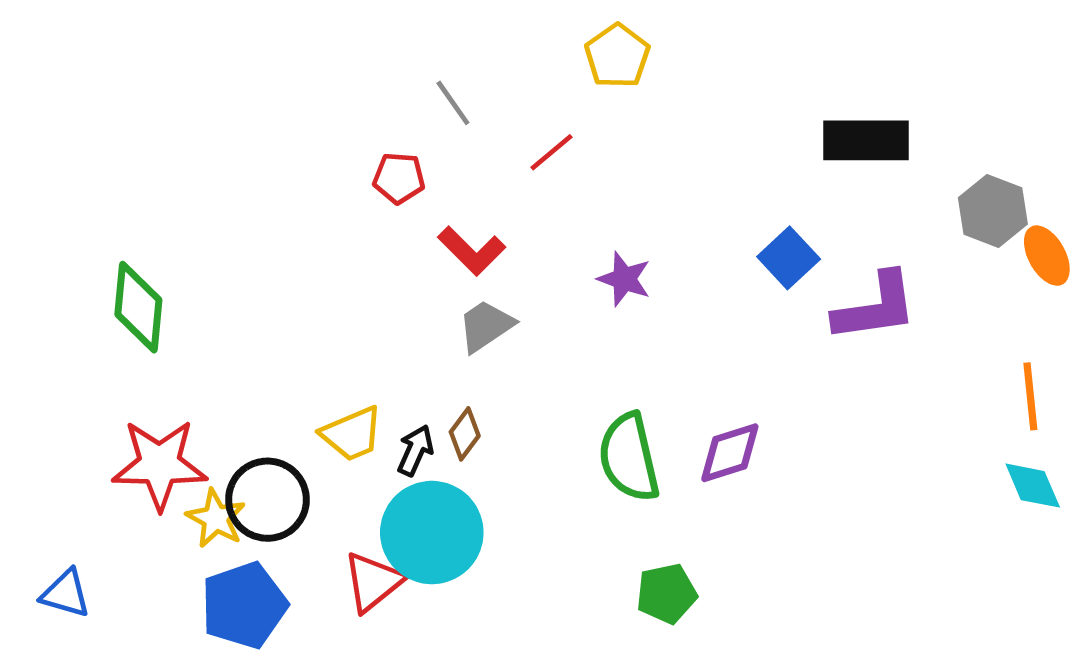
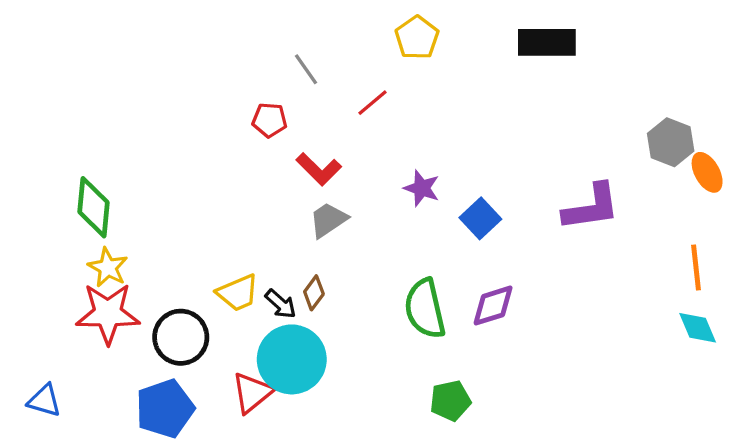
black rectangle: (866, 140) -> (547, 42), moved
blue square: (789, 258) -> (480, 218), moved
black arrow: (415, 450) -> (281, 304), turned 108
yellow star: (216, 518) -> (108, 267), moved

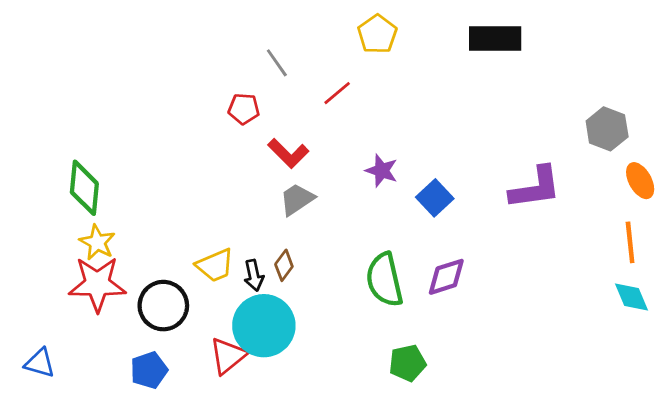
orange ellipse: (707, 172) -> (640, 181), moved
black arrow: (281, 304) -> (254, 275), turned 36
blue pentagon: (165, 409) -> (149, 370), size x0.7

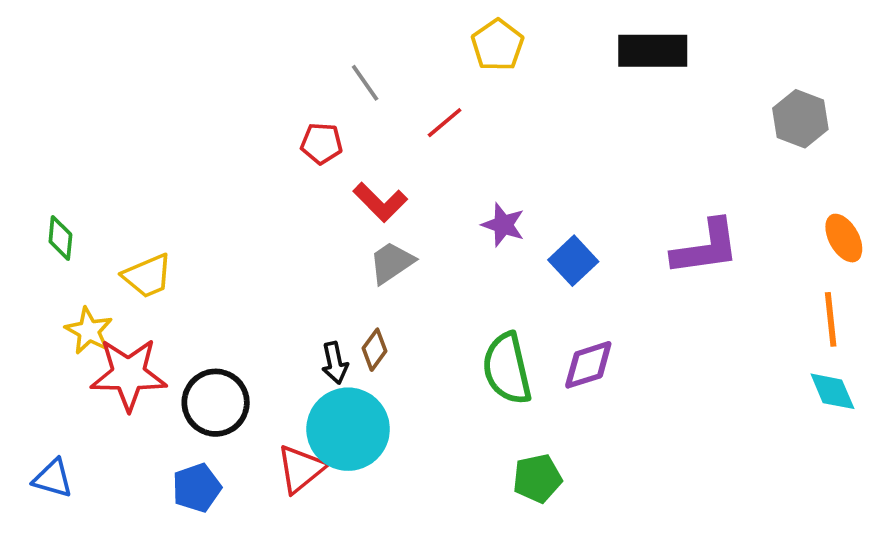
gray hexagon: (607, 129) -> (800, 119), moved
green diamond: (84, 188) -> (60, 238), moved, size x0.6
yellow star: (97, 242) -> (89, 331), moved
yellow trapezoid: (215, 265) -> (147, 276), moved

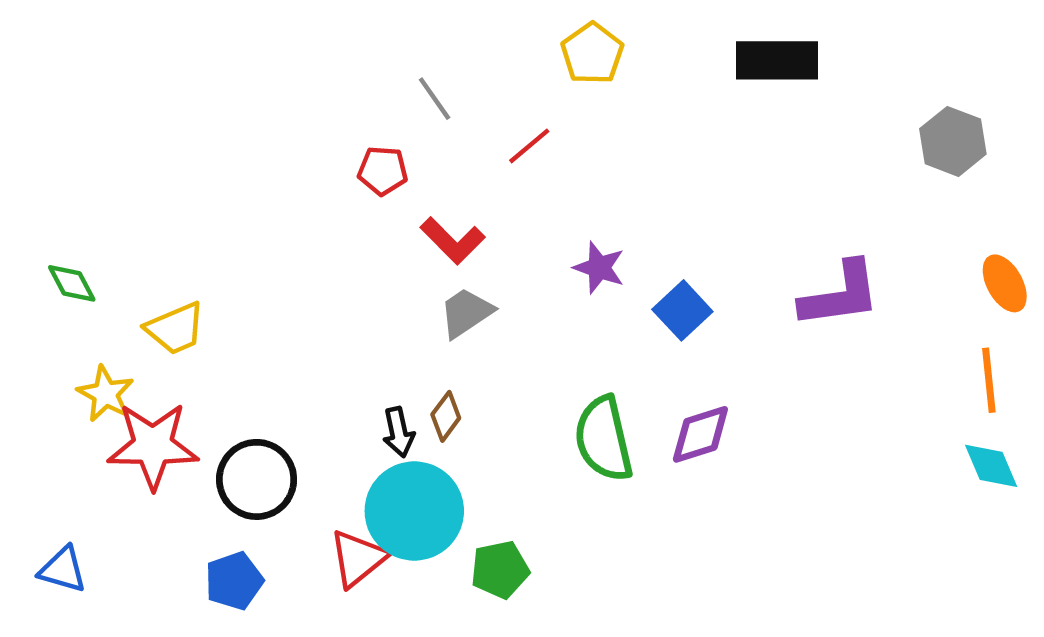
green diamond: (60, 238) -> (72, 283), turned -33
green pentagon: (537, 478) -> (500, 570), moved

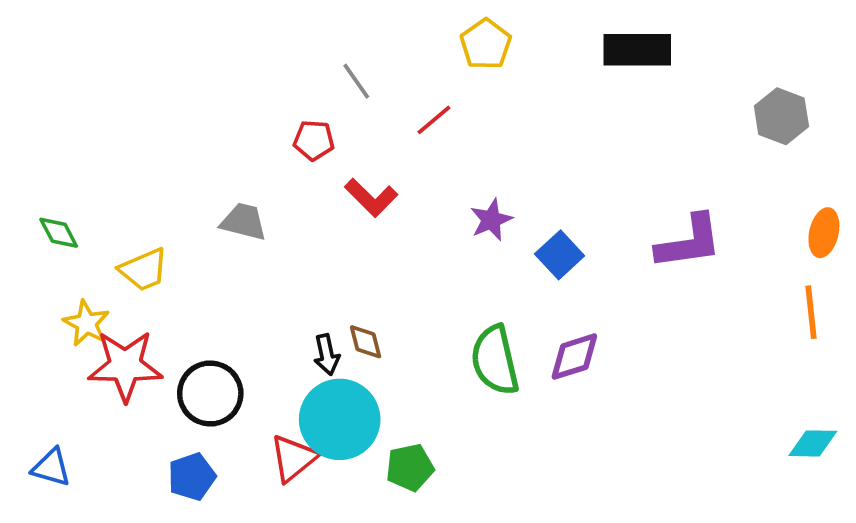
purple star: (599, 268) -> (491, 220), turned 30
orange ellipse: (1005, 283) -> (824, 233), turned 42
gray trapezoid: (466, 313) -> (244, 222), moved, turned 48
brown diamond: (446, 416) -> (366, 342), turned -51
cyan diamond: (991, 466) -> (813, 443), moved, turned -66

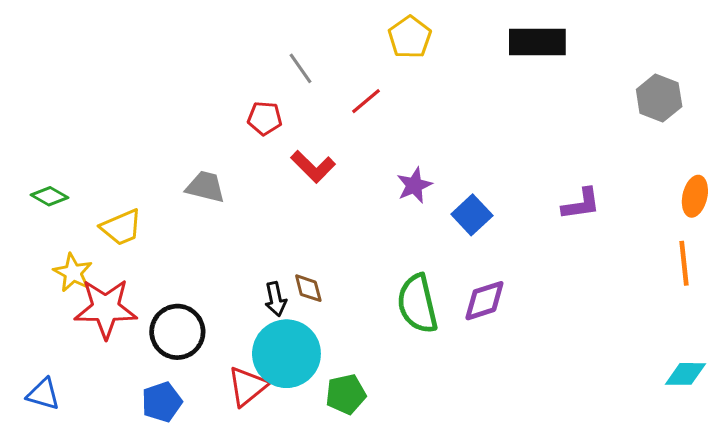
green diamond: (59, 233) -> (50, 196), turned -33
purple L-shape: (689, 242) -> (581, 204), size x0.7

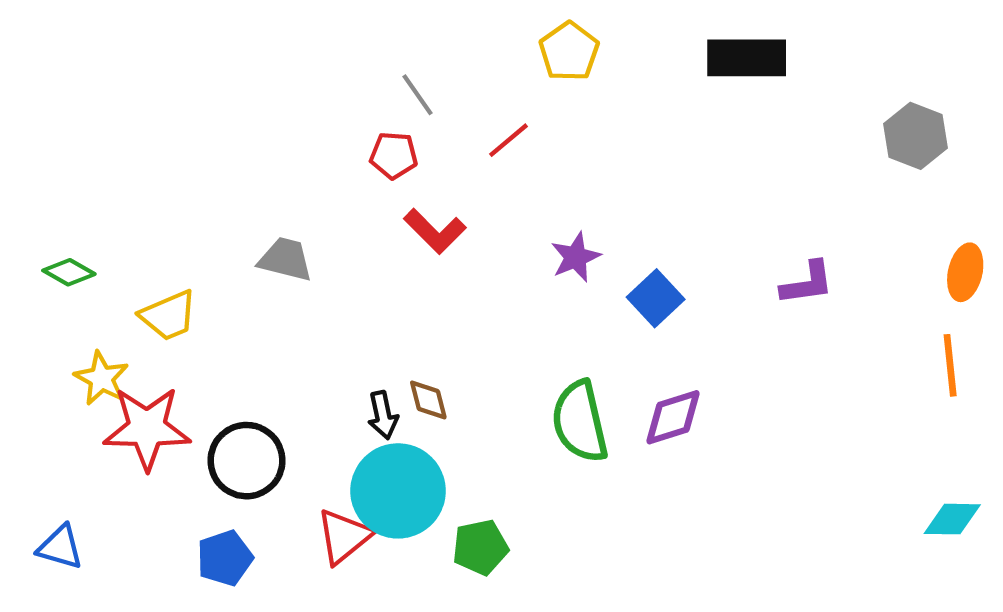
red pentagon: (265, 118) -> (394, 155), moved

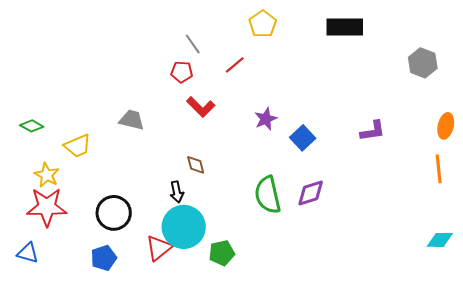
brown diamond: (428, 400) -> (196, 165), moved
red star: (147, 428) -> (47, 207), moved

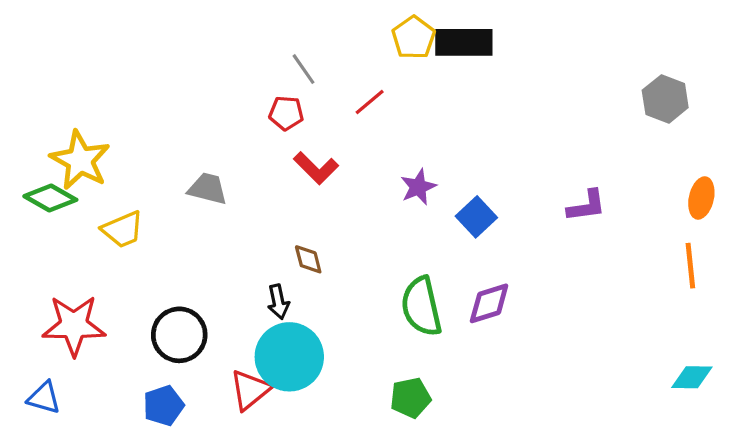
black rectangle: (345, 27) -> (464, 42), moved
green diamond: (32, 126) -> (50, 198), size x1.4
yellow star: (47, 175) -> (80, 160), moved, size x1.5
green pentagon: (222, 253) -> (410, 398), moved

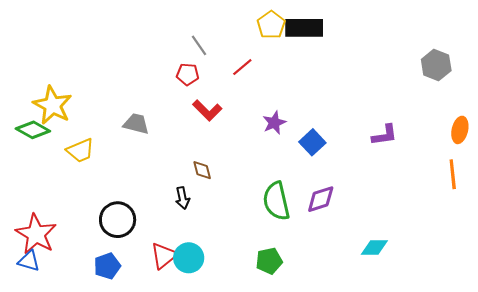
red star: (74, 325) -> (36, 234), moved, turned 30
cyan circle: (289, 357) -> (189, 258), moved, size x0.7
cyan diamond: (692, 377) -> (374, 247), moved

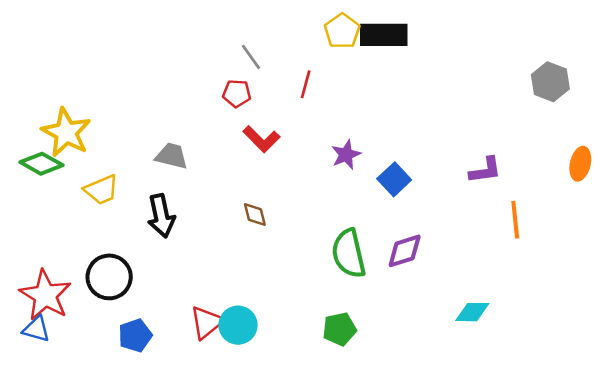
red line: (242, 67) -> (306, 84), turned -35
orange line: (453, 174) -> (515, 220), moved
black arrow: (182, 198) -> (161, 216), moved, size x1.5
black circle: (118, 220) -> (109, 277), moved

